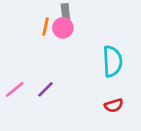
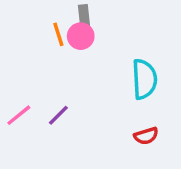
orange line: (46, 27) -> (58, 34), turned -30

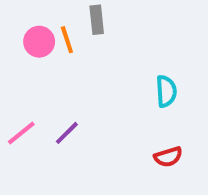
pink circle: (81, 36) -> (39, 42), moved
cyan semicircle: (144, 79) -> (166, 91), size x0.7

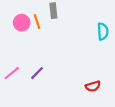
cyan semicircle: (166, 91) -> (103, 31), moved

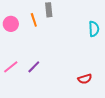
pink circle: (22, 23) -> (11, 24), moved

